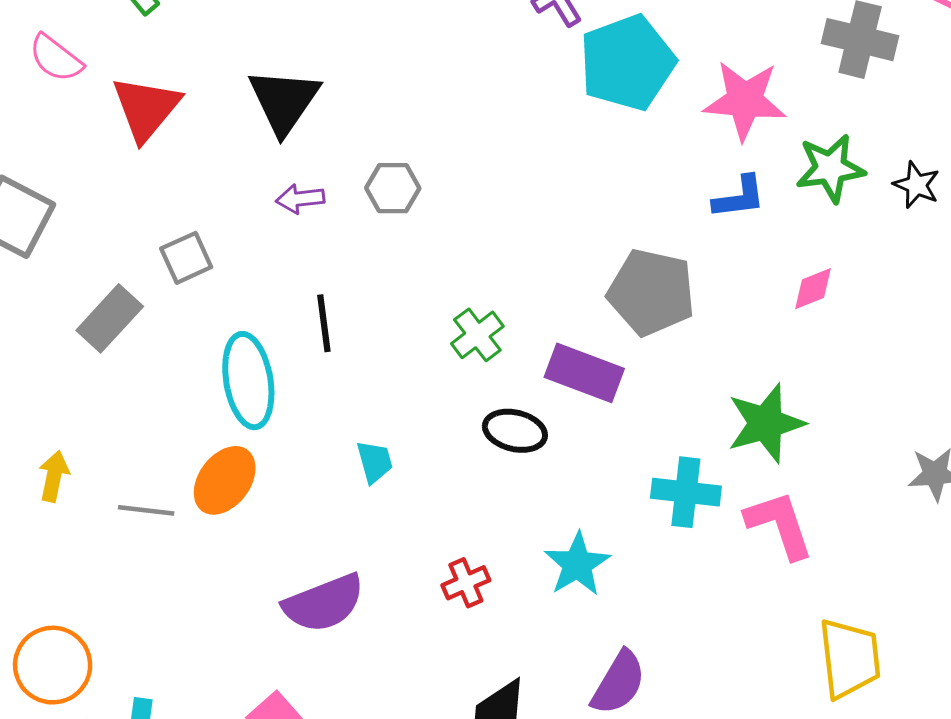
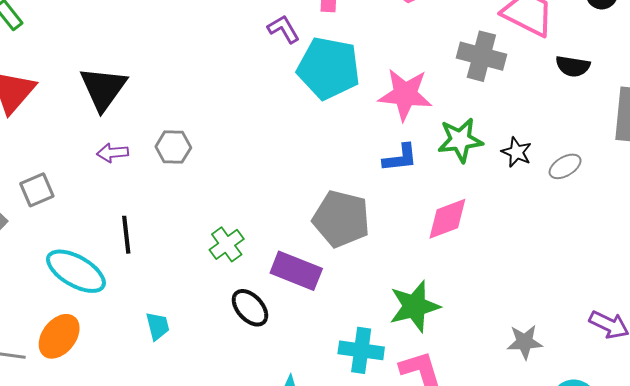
cyan pentagon: (627, 63) -> (329, 68), turned 30
pink diamond: (813, 289) -> (447, 219), size x1.5
cyan ellipse: (248, 381) -> (76, 271), turned -52
black ellipse: (515, 431) -> (250, 308), turned 33

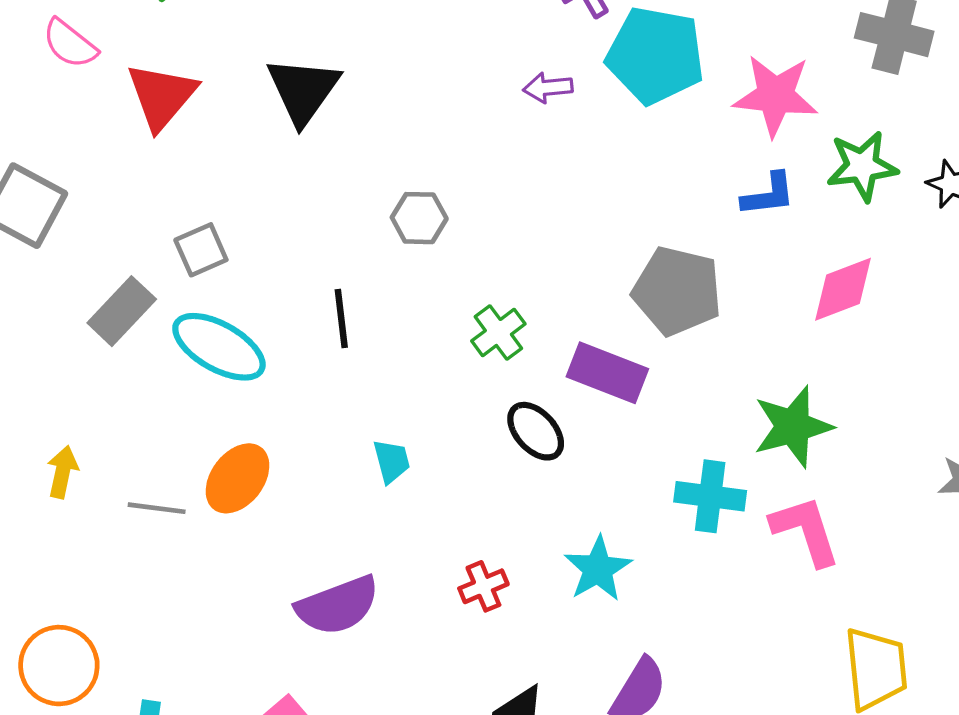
gray hexagon: (173, 147) -> (419, 218), moved
purple arrow: (112, 153) -> (548, 88), moved
cyan ellipse: (76, 271) -> (219, 347), moved

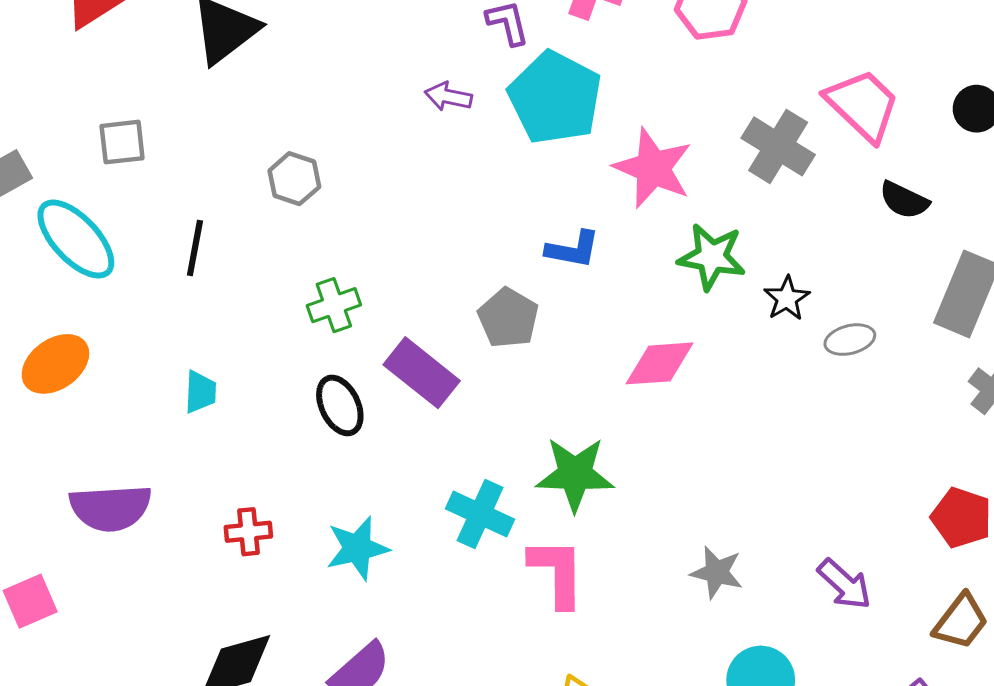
blue L-shape: (768, 195) -> (573, 249), moved
gray square: (201, 250) -> (122, 142), moved
gray pentagon: (677, 291) -> (508, 318), size x0.7

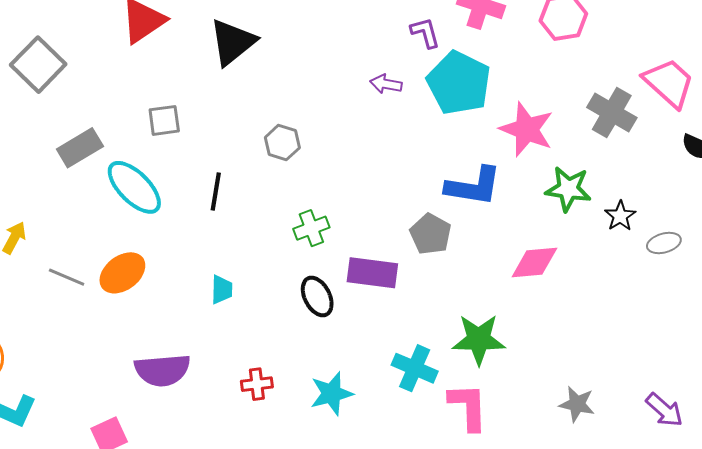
blue L-shape: (573, 249) -> (473, 186), size x1.5
purple rectangle: (422, 373) -> (372, 273), turned -30

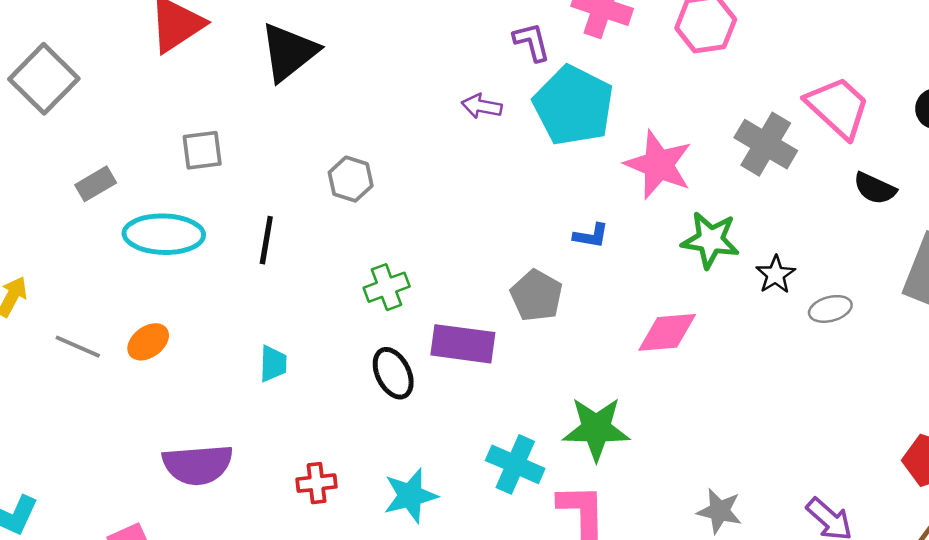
gray rectangle: (80, 148) -> (96, 184), size x0.7
blue L-shape: (473, 186) -> (591, 236), size x0.5
cyan ellipse: (134, 187) -> (164, 234), turned -44
orange ellipse: (122, 273) -> (148, 342), size x0.7

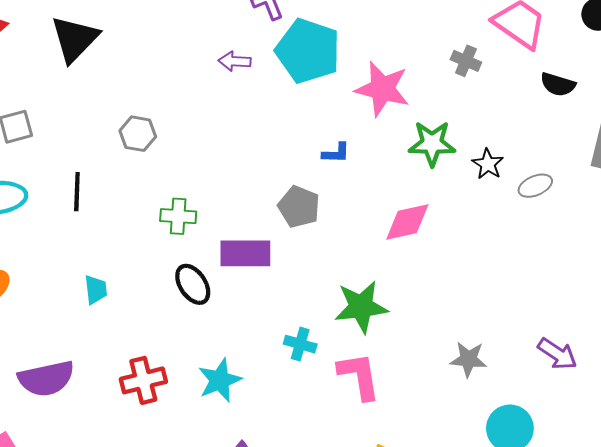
gray cross: (766, 144) -> (466, 61), size x0.6
green cross: (387, 287) -> (178, 216), turned 32
cyan cross: (515, 464) -> (300, 344), size x0.7
red cross: (317, 483) -> (143, 380), size x1.4

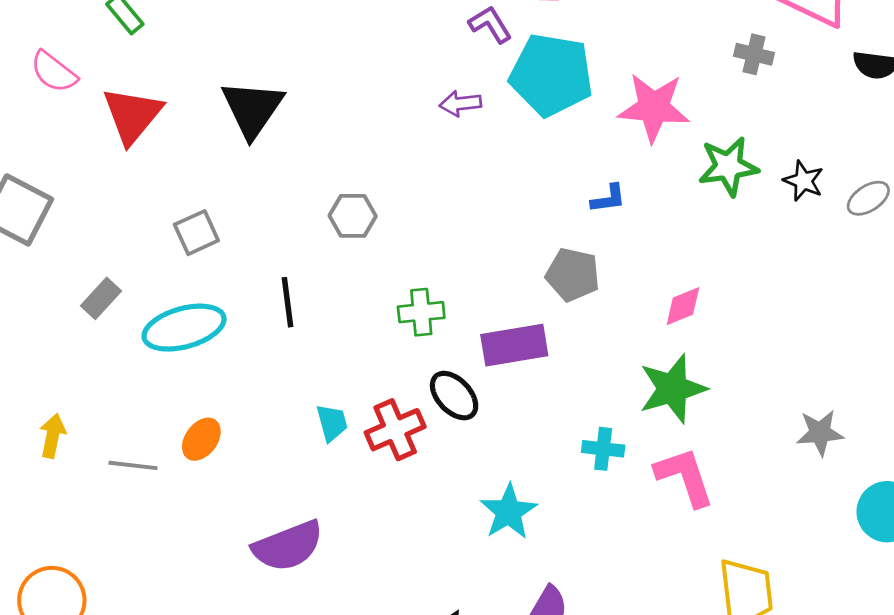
pink diamond: (407, 222) -> (683, 306), moved, size x0.7
red cross: (143, 380) -> (395, 430), moved

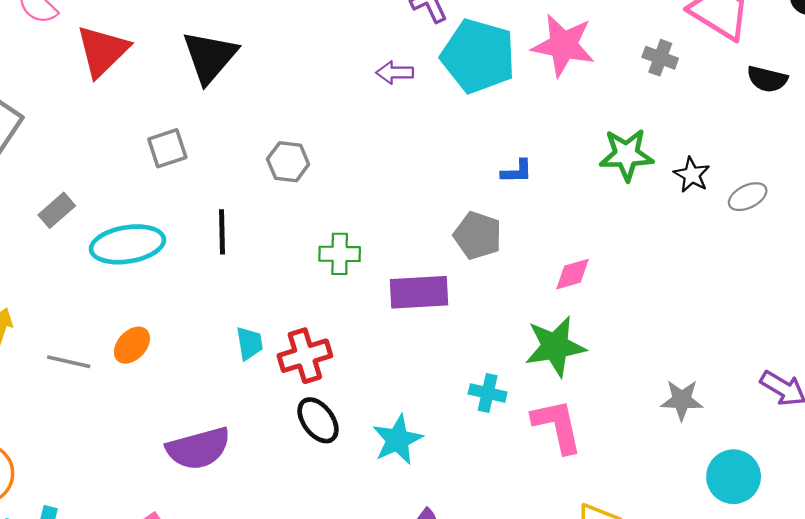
pink star: (654, 108) -> (563, 45), moved
gray square: (196, 233) -> (167, 148), moved
black ellipse: (454, 396) -> (318, 420), moved

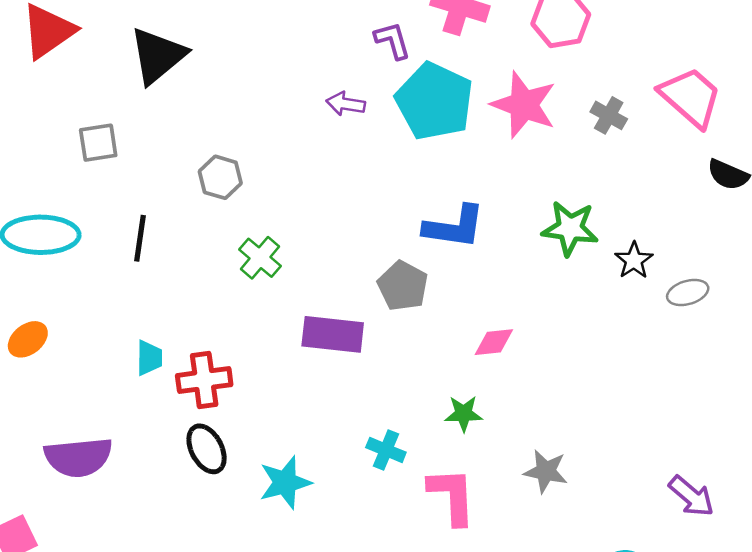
gray cross: (660, 58) -> (609, 115), moved
blue L-shape: (517, 171) -> (454, 227), size x1.8
green cross: (340, 254) -> (260, 258), moved, turned 30
green star: (555, 346) -> (464, 414), size x0.6
gray star: (682, 400) -> (546, 471), moved

